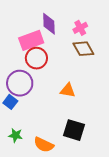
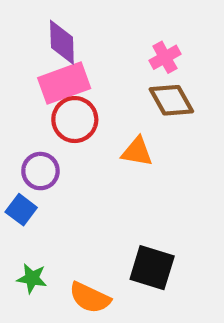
purple diamond: (49, 24) -> (62, 42), moved
purple circle: (20, 83) -> (40, 171), size x0.7
orange triangle: (68, 90) -> (137, 152), moved

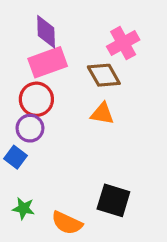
pink cross: (165, 57) -> (123, 43), size x1.4
brown diamond: (171, 100) -> (104, 75), moved
red circle: (75, 120) -> (36, 99), moved

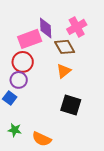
purple diamond: (46, 32) -> (46, 28), moved
orange triangle: (102, 114) -> (64, 71), turned -49
black square: (113, 200) -> (71, 105), moved

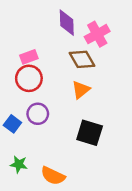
purple diamond: (46, 28) -> (67, 23), moved
pink rectangle: (30, 39) -> (29, 57), moved, size x0.6
purple circle: (19, 80) -> (38, 114), moved

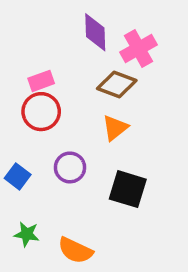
brown diamond: (82, 59) -> (117, 85), turned -40
purple circle: (38, 114) -> (70, 167), moved

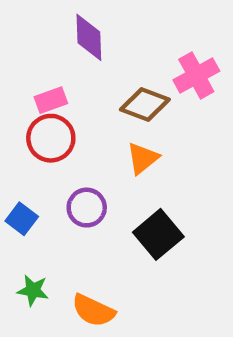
purple diamond: (95, 32) -> (89, 37), moved
pink cross: (138, 48) -> (196, 75), moved
black square: (128, 189) -> (158, 234), turned 33

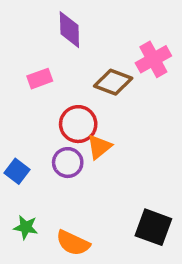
red circle: (51, 138) -> (78, 124), moved
orange triangle: (143, 158) -> (99, 147), moved
black square: (158, 234) -> (153, 227), moved, turned -30

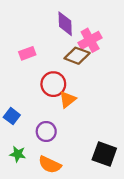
purple diamond: (69, 30) -> (65, 24), moved
pink cross: (153, 59) -> (90, 40), moved
purple circle: (68, 163) -> (46, 131), moved

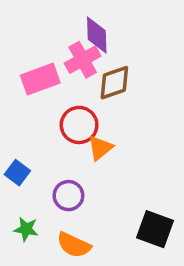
pink cross: (90, 40) -> (83, 60), moved
pink rectangle: (27, 53) -> (40, 79), size x1.5
brown diamond: (77, 56) -> (114, 83), turned -40

